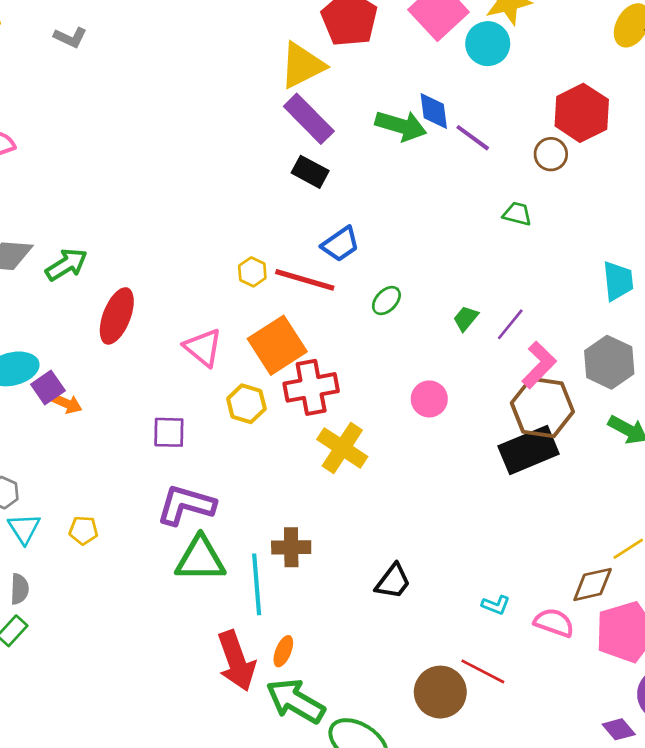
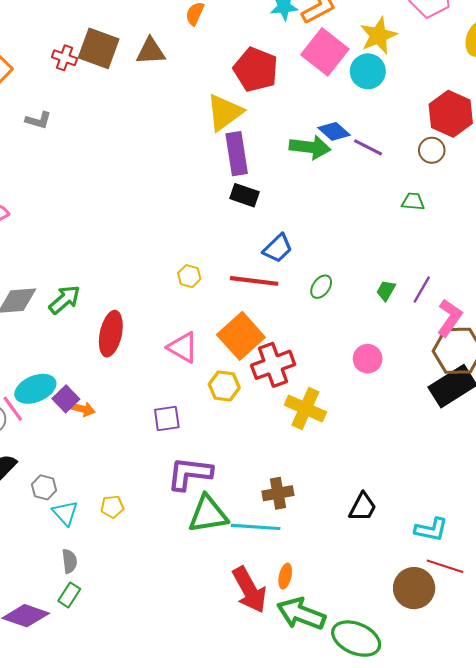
blue diamond: (434, 111) -> (334, 131), turned -32
purple rectangle: (309, 119) -> (237, 154), turned 45
yellow hexagon: (252, 272) -> (189, 276), moved
cyan line: (257, 584) -> (256, 527), turned -72
cyan L-shape: (496, 605) -> (431, 530), moved, size x1.5

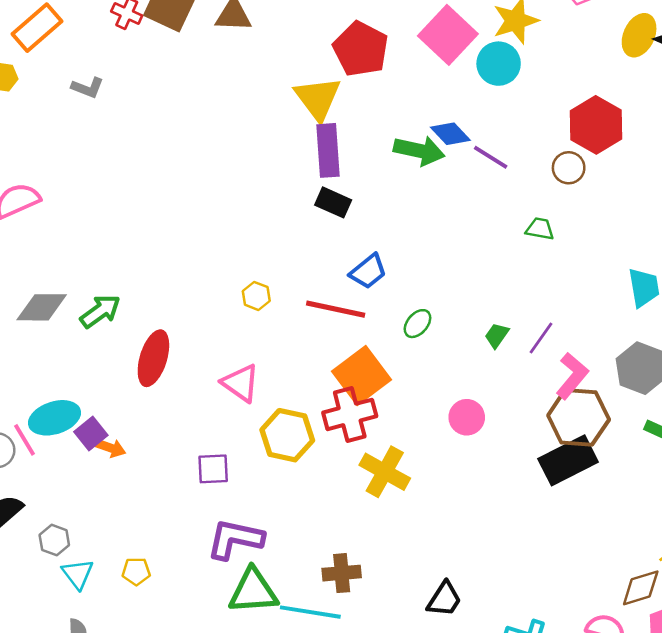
yellow triangle: (225, 112) -> (318, 98), turned -36
orange square: (241, 336) -> (361, 375), moved
yellow hexagon: (224, 386) -> (287, 435), size x1.4

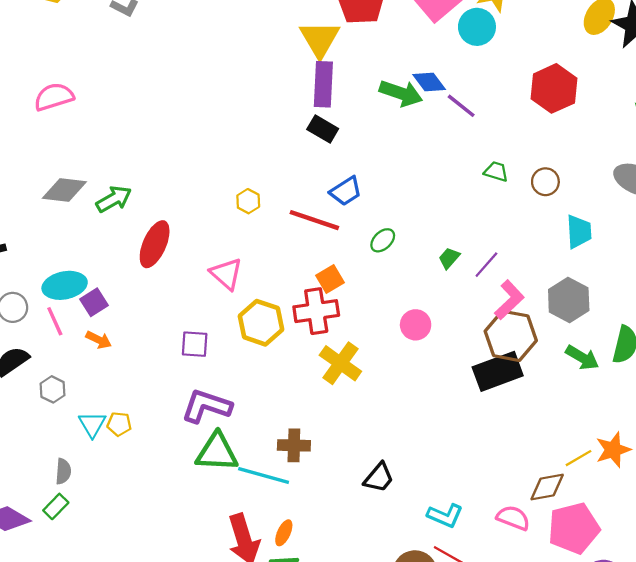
brown circle: (569, 168) -> (545, 182), moved
orange square: (361, 375) -> (330, 279), size x0.6
pink line: (25, 440) -> (55, 321), moved
orange arrow: (110, 448) -> (99, 340), moved
cyan triangle: (78, 574) -> (92, 424), moved

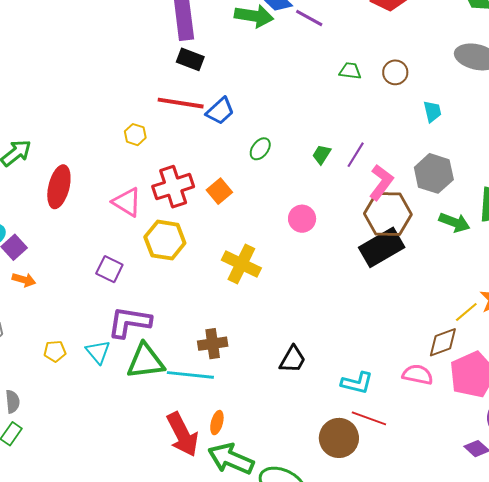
red line: (314, 220) -> (181, 103), moved
cyan trapezoid: (579, 232) -> (432, 111), size x0.7
red cross: (316, 311) -> (173, 187), moved
purple square: (195, 344) -> (109, 269), turned 32
cyan triangle: (92, 424) -> (98, 352), moved

